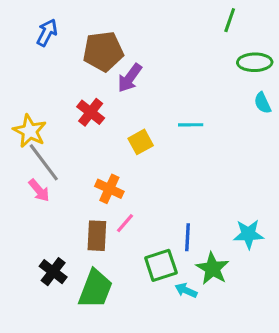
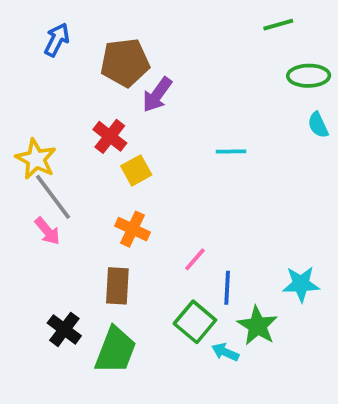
green line: (230, 20) -> (278, 25), turned 55
yellow square: (141, 142) -> (136, 170), moved
pink line: (125, 223) -> (195, 259), moved
green square: (161, 265) -> (195, 322), turned -32

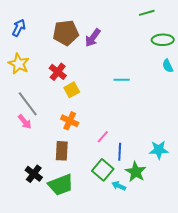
blue arrow: (57, 40) -> (19, 28), moved
purple arrow: (157, 95) -> (93, 38), moved
yellow star: (36, 159) -> (19, 64), moved
green trapezoid: (115, 350) -> (61, 185), turned 48

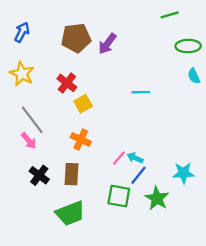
blue line: (120, 152) -> (138, 175), turned 36
green square: (103, 170) -> (119, 196), turned -30
black cross: (34, 174) -> (39, 175), moved
cyan arrow: (119, 186) -> (135, 158), moved

